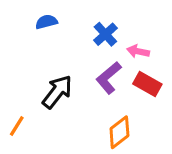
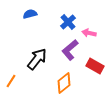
red rectangle: (147, 84) -> (95, 66), moved
orange diamond: (119, 132) -> (64, 83), moved

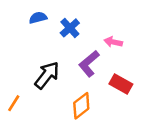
blue cross: (68, 22) -> (70, 28), moved

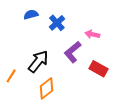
orange line: (14, 103) -> (11, 76), moved
orange diamond: (81, 106) -> (47, 88), moved

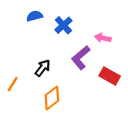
black arrow: (38, 61) -> (43, 68), size x0.7

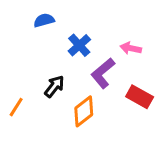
blue cross: (63, 25) -> (79, 45), moved
orange diamond: (52, 98) -> (84, 111), moved

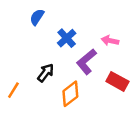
blue semicircle: (44, 20) -> (37, 17), turned -42

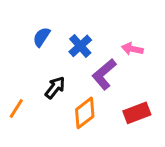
blue semicircle: (37, 17) -> (42, 37), moved
red rectangle: (117, 81) -> (137, 113), moved, turned -50

